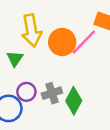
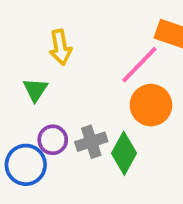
yellow arrow: (32, 30) -> (60, 47), size x0.7
orange circle: (62, 42) -> (151, 105), moved

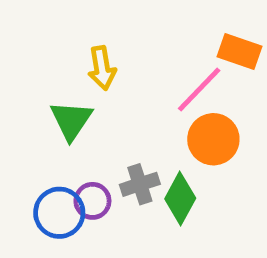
green triangle: (35, 90) -> (71, 120), size x1.4
purple circle: (53, 140) -> (92, 201), moved

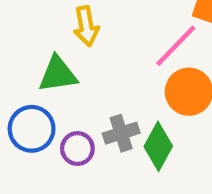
green triangle: (71, 120) -> (58, 74), turned 48
blue circle: (59, 213) -> (32, 129), moved

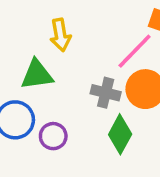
gray cross: (121, 133) -> (106, 93), moved, turned 32

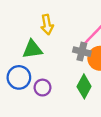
gray cross: (106, 93) -> (82, 52), moved

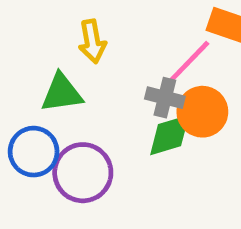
green diamond: (84, 86) -> (170, 135), moved, turned 45
purple circle: (42, 88) -> (83, 173), size x1.6

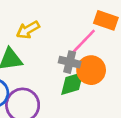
yellow arrow: (92, 41) -> (28, 30), turned 70

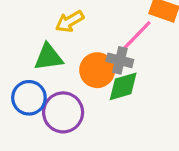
orange circle: (91, 70) -> (97, 70), moved

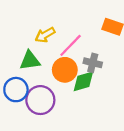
pink line: (136, 36) -> (71, 45), moved
gray cross: (120, 60) -> (93, 63), moved

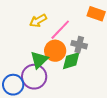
green triangle: (30, 60) -> (39, 60), moved, turned -36
blue circle: (16, 90) -> (13, 85), moved

